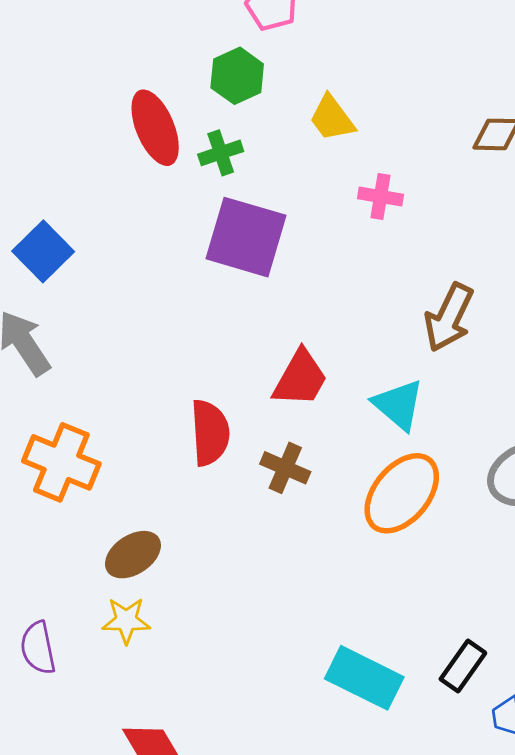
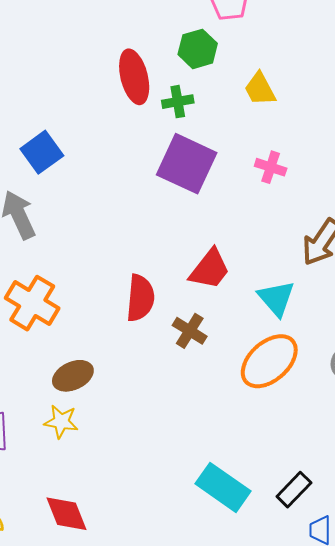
pink cross: (381, 197) -> (271, 167), moved

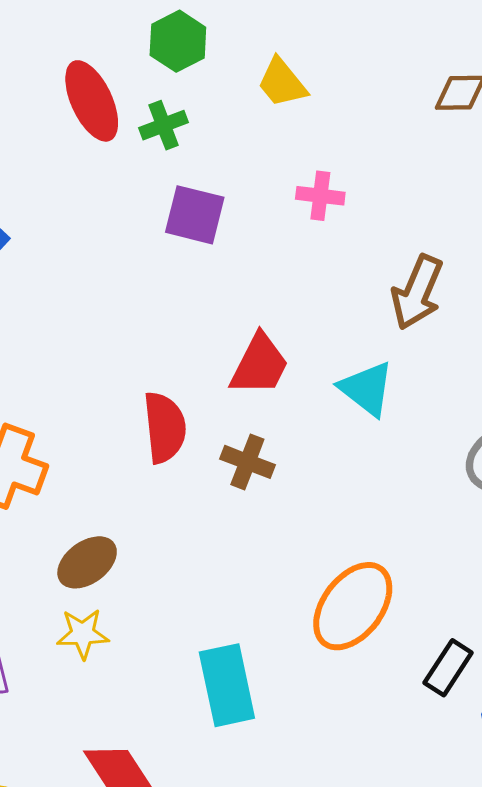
purple square: (187, 164) -> (195, 215), size x0.7
orange ellipse: (269, 361) -> (353, 606), moved
cyan rectangle: (223, 487) -> (227, 685), moved, turned 54

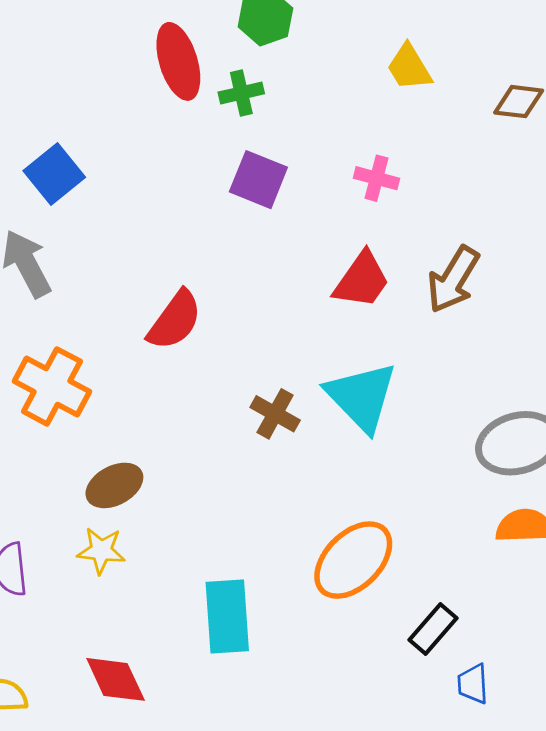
yellow trapezoid: (282, 83) -> (409, 67), moved
red trapezoid: (259, 365) -> (362, 280), moved
cyan triangle: (367, 389) -> (362, 397), moved, size x1.4
red semicircle: (165, 427) -> (175, 320), moved, turned 34

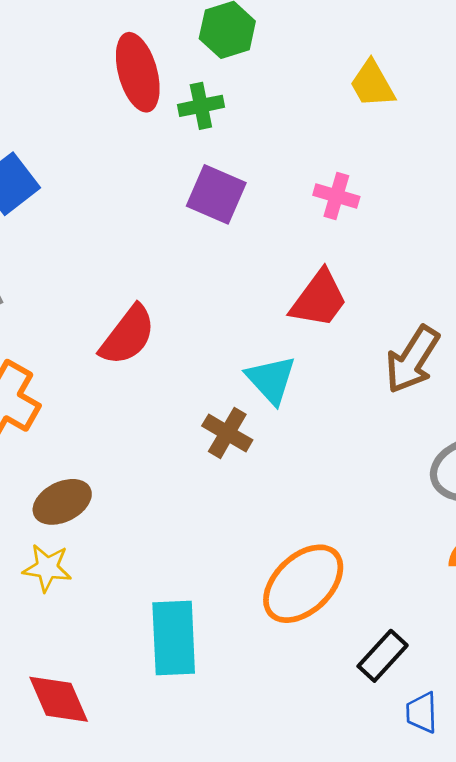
brown arrow: (453, 280) -> (412, 360), moved
cyan triangle: (362, 397) -> (271, 380), moved, size x0.7

